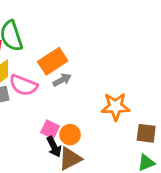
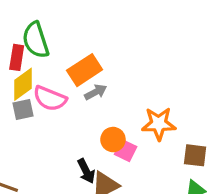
pink square: (50, 129) -> (126, 151), moved
orange circle: (70, 135) -> (113, 140), moved

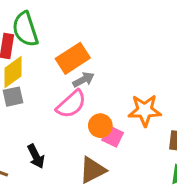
pink semicircle: (50, 98) -> (71, 104), moved, turned -64
black arrow: (86, 171) -> (36, 156), moved

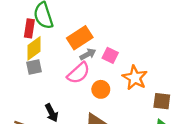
orange star: (145, 110) -> (135, 78), turned 30
pink square: (113, 136) -> (110, 55), moved

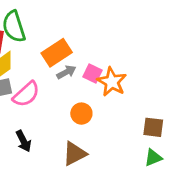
pink semicircle: (79, 73) -> (26, 94), moved
orange star: (135, 78) -> (112, 82), moved

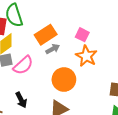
pink square: (92, 74) -> (82, 35), moved
orange circle: (81, 114) -> (64, 80), size x1.5

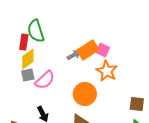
orange rectangle: (46, 35) -> (88, 50), moved
gray arrow: (53, 49) -> (74, 55), moved

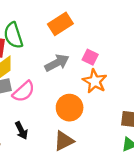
orange rectangle: (88, 50) -> (60, 24), moved
gray arrow: (74, 55) -> (57, 63), size x1.5

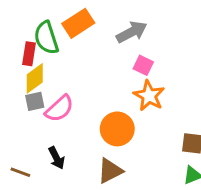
orange rectangle: (60, 24) -> (78, 23), moved
gray arrow: (57, 63) -> (132, 32), moved

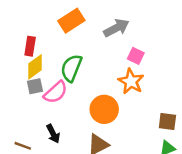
green semicircle: (46, 38) -> (71, 68), moved, turned 40
pink square: (143, 65) -> (136, 56), moved

